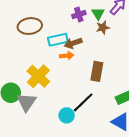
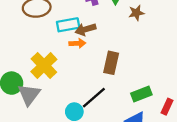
brown star: (103, 28) -> (136, 13), moved

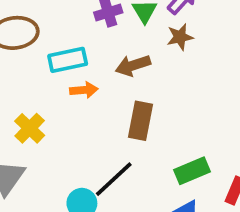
brown arrow: (85, 29) -> (133, 65), moved
yellow cross: (44, 65) -> (30, 128), size x0.7

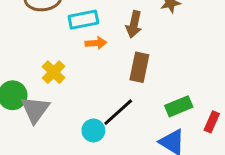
brown arrow: (133, 65) -> (134, 24), turned -60

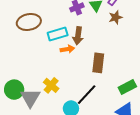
brown arrow: (134, 24) -> (78, 36), moved
yellow cross: (54, 72) -> (51, 85), moved

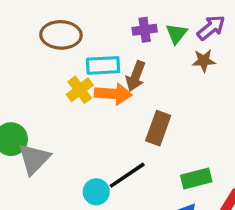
orange arrow: (67, 49) -> (113, 94), size x1.5
yellow cross: (51, 85) -> (80, 90), moved

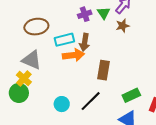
yellow cross: (80, 90) -> (24, 79), moved
gray triangle: (34, 159) -> (32, 60), moved, turned -40
cyan circle: (96, 192) -> (62, 104), moved

